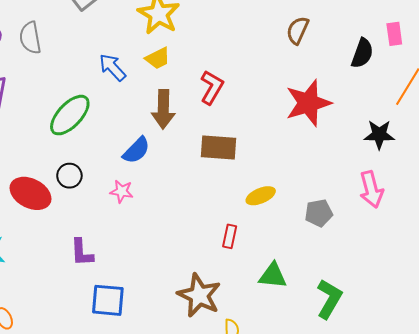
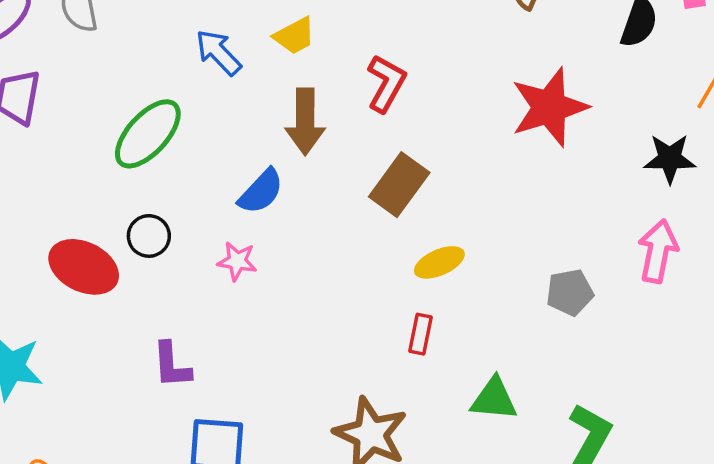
brown rectangle: (218, 148) -> (399, 185), turned -57
pink arrow: (371, 189) -> (658, 251), turned -153
yellow ellipse: (261, 196) -> (439, 262), moved

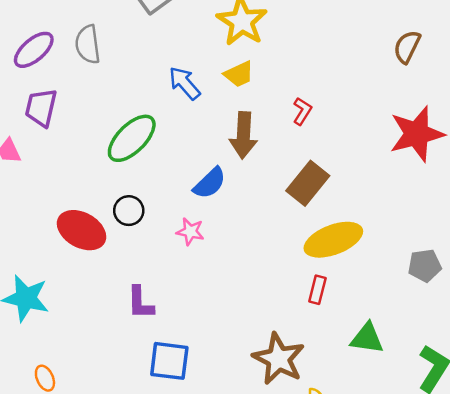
red L-shape: (386, 83) -> (302, 111), size x0.7
yellow ellipse: (439, 262) -> (333, 240), size x1.6

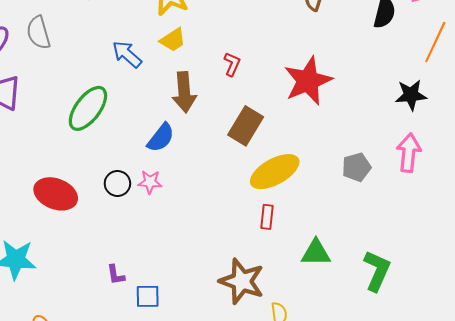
red star: (417, 134) -> (308, 81), moved
black circle: (129, 211) -> (117, 184), moved
gray pentagon: (425, 266) -> (356, 167), moved
purple L-shape: (140, 303) -> (116, 275), moved, size x0.7
blue square: (169, 361) -> (148, 296), size x0.7

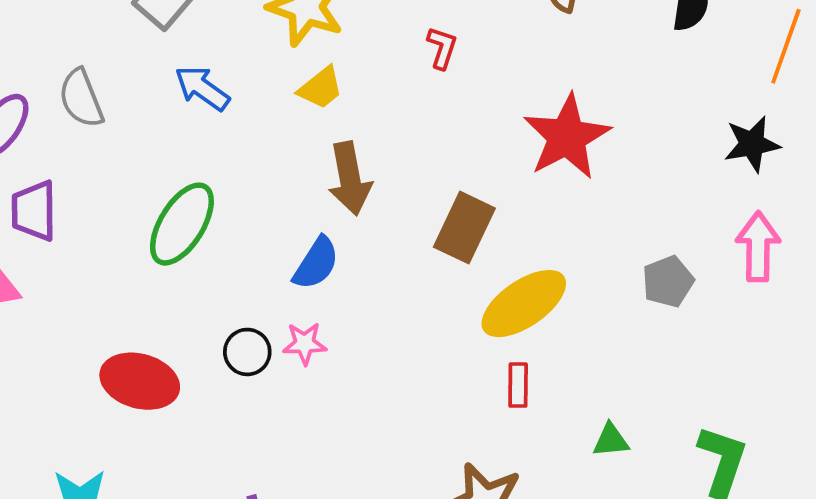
blue arrow: (127, 54) -> (202, 88), moved
red L-shape: (232, 64) -> (442, 48), moved
green triangle: (316, 253) -> (611, 440), size x0.7

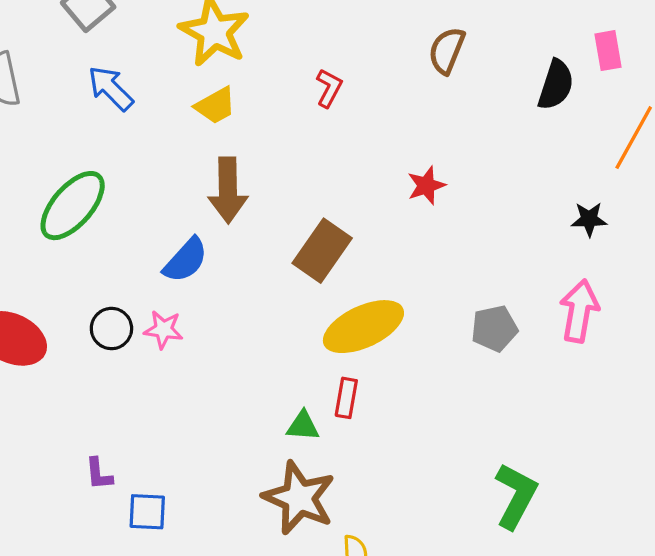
red star: (567, 137) -> (426, 185), size x0.5
black star: (752, 144) -> (589, 219), size x0.7
green triangle: (611, 440) -> (303, 426), moved

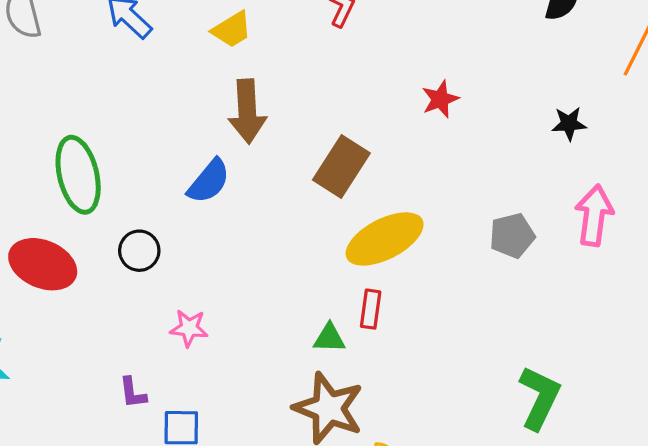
green ellipse: (73, 206) -> (78, 175), moved, turned -52
black star: (589, 219) -> (569, 124), moved
pink star: (163, 330) -> (189, 328), moved

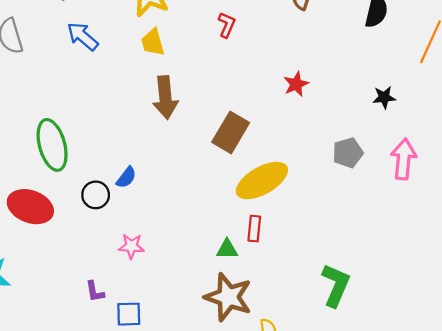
yellow trapezoid: (232, 30) -> (153, 42), turned 108
blue semicircle: (209, 181) -> (126, 177), moved, size x0.7
gray pentagon: (512, 236) -> (348, 153), moved
green L-shape: (539, 398) -> (336, 285), moved

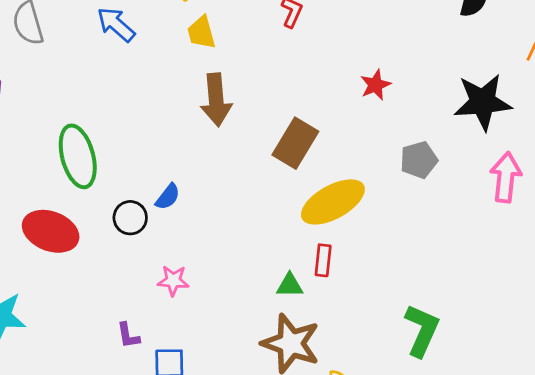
black star: (384, 97) -> (483, 102), size x2.0
gray pentagon: (348, 153) -> (419, 160), moved

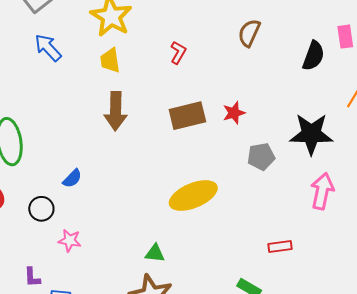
brown rectangle: (295, 143) -> (187, 116), moved, turned 39
gray pentagon: (419, 160) -> (261, 156), moved
black circle: (130, 218) -> (41, 209), moved
red rectangle: (323, 260) -> (280, 247), moved, turned 70

